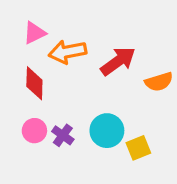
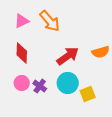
orange arrow: (68, 52) -> (50, 21), moved, turned -120
red arrow: (118, 61) -> (68, 56), moved

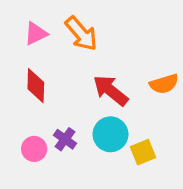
red arrow: (68, 56) -> (110, 90), turned -105
pink circle: (22, 83) -> (34, 149), moved

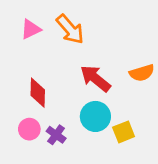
red diamond: (36, 86) -> (38, 93), moved
purple cross: (65, 139) -> (56, 135), moved

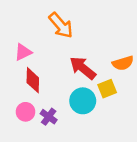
pink triangle: (31, 29) -> (23, 52), moved
yellow square: (124, 132) -> (107, 89), moved

